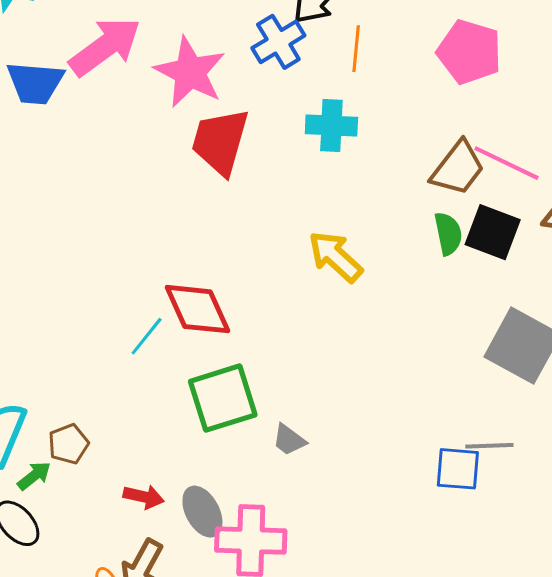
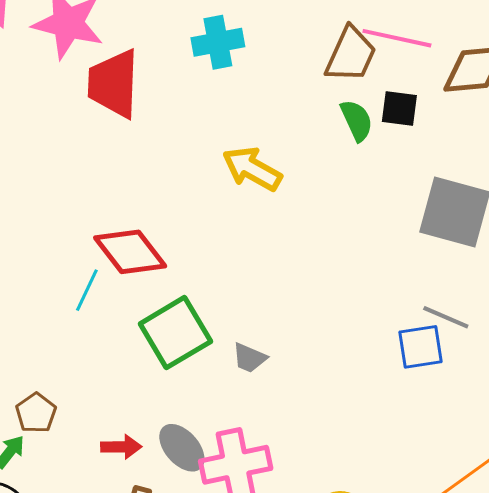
black square: (493, 232) -> (399, 109), size x0.7
gray line: (489, 446) -> (446, 317), turned 39

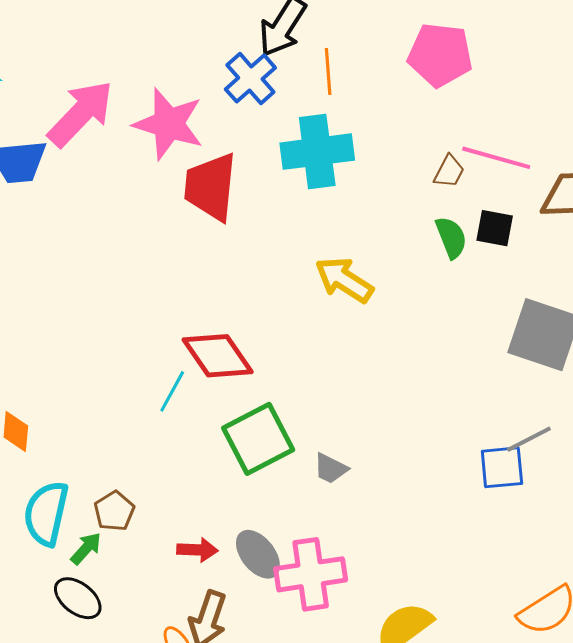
cyan cross: (218, 42) -> (317, 152), size x1.4
brown trapezoid: (351, 55) -> (449, 171), size x0.6
gray line: (446, 317) -> (529, 439), turned -54

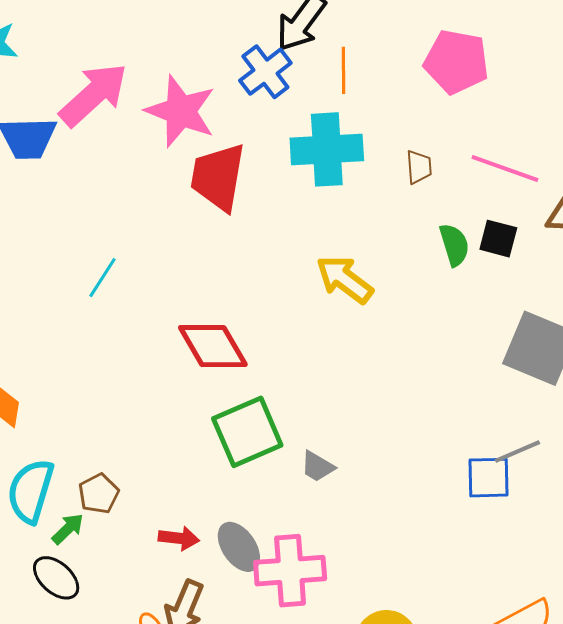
brown trapezoid: (449, 171) -> (419, 167), moved, turned -36
cyan line: (172, 391) -> (103, 278), moved

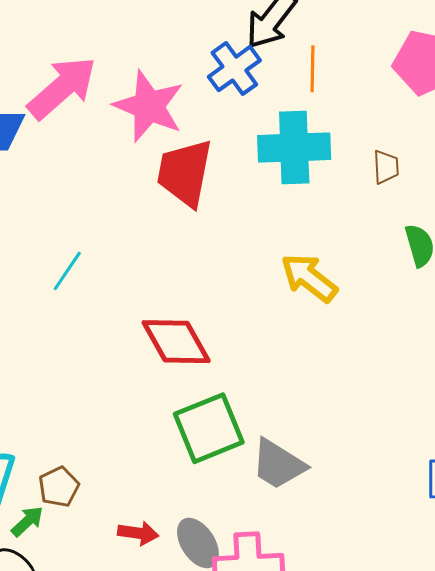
gray trapezoid: (317, 466) -> (278, 464), size x1.6

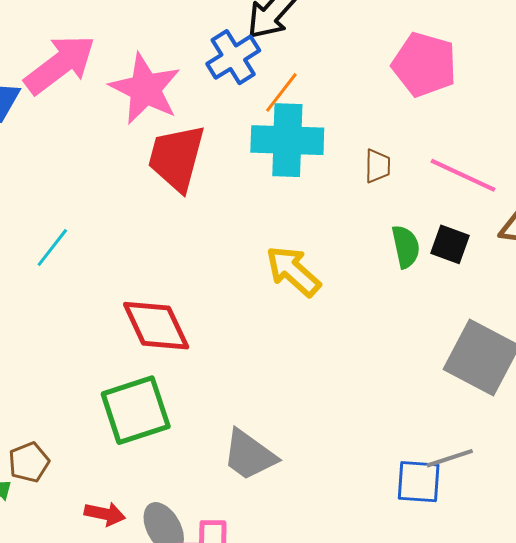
orange line: (312, 69) -> (281, 92), moved, turned 33
green square: (209, 428) -> (136, 410), moved

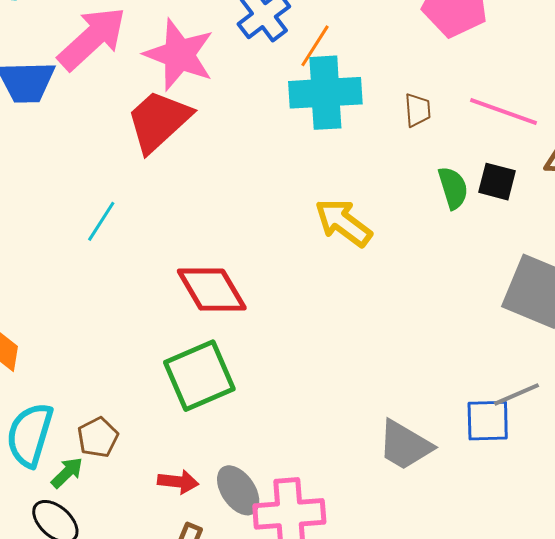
red trapezoid: (176, 158) -> (159, 121), moved, turned 38
gray trapezoid: (249, 455) -> (405, 445), moved

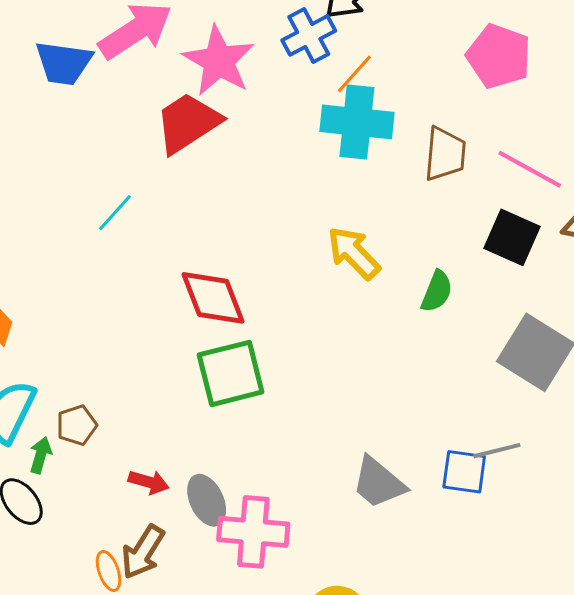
brown trapezoid: (418, 110) -> (445, 154), size x1.6
black square: (497, 182) -> (512, 237), size x1.4
green semicircle: (453, 188) -> (437, 291), moved, turned 30
green square: (199, 376) -> (231, 373), moved
green arrow: (67, 473) -> (41, 455), turned -39

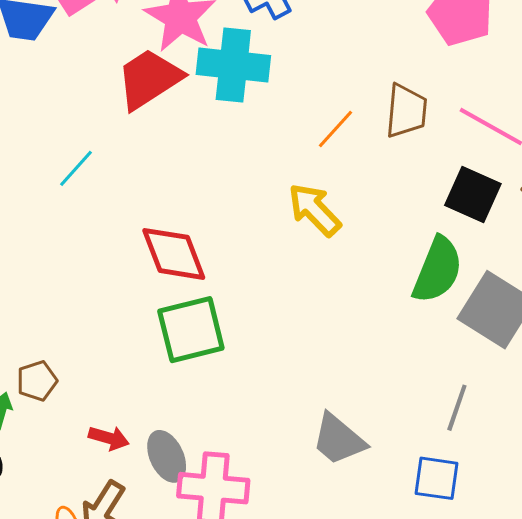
orange line: (354, 74) -> (336, 129), moved
cyan cross: (357, 122) -> (233, 65), moved
green semicircle: (437, 291) -> (438, 270), moved, size x1.6
gray line: (497, 451) -> (457, 408), turned -57
blue square: (464, 472) -> (437, 478), moved

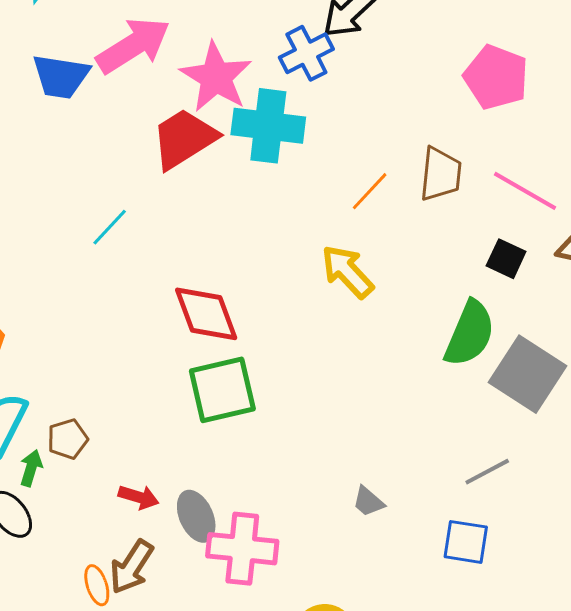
black square: (473, 195) -> (506, 259), size x0.7
gray line: (457, 408) -> (487, 472), turned 42
gray trapezoid: (338, 439) -> (368, 502), size x0.6

